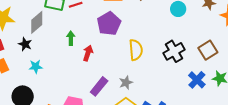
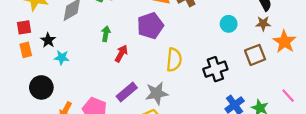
black star: (25, 44) -> (48, 40), moved
brown square: (208, 50) -> (255, 55), moved
gray star: (126, 83) -> (157, 93), size x1.5

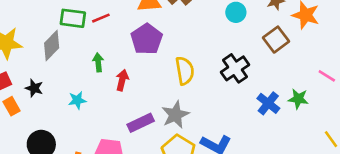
cyan star: (62, 58) -> (77, 100), moved
purple rectangle: (127, 92) -> (141, 123), turned 30

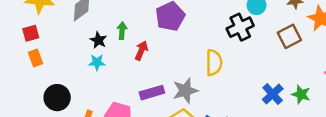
black cross: (235, 68) -> (240, 27), moved
yellow semicircle: (185, 71) -> (214, 63), moved
black star: (34, 88) -> (98, 40), moved

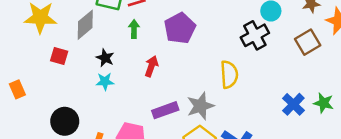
green arrow: (122, 31) -> (134, 29), moved
red square: (31, 33) -> (59, 56), moved, turned 35
orange rectangle: (35, 58) -> (17, 89), moved

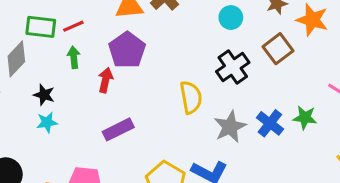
black cross: (255, 35) -> (233, 67), moved
red arrow: (151, 66) -> (106, 80), moved
gray star: (200, 106) -> (230, 127), moved
purple rectangle: (165, 110) -> (118, 129), moved

